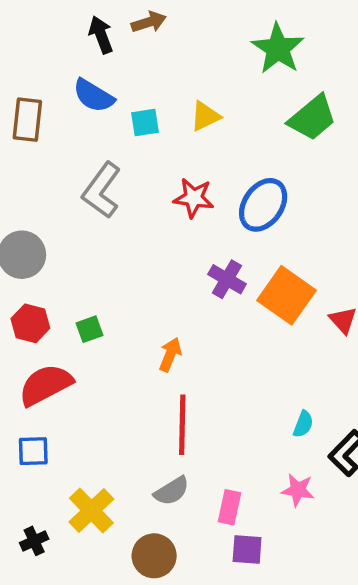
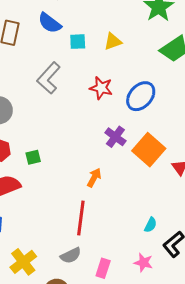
orange arrow: (170, 355) -> (94, 178), moved

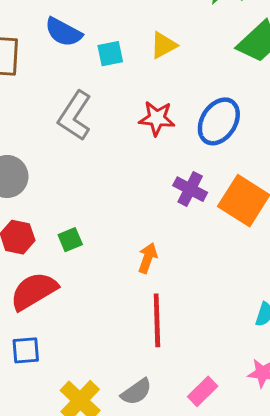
orange arrow: (94, 178) -> (148, 258), moved
gray semicircle: (71, 255) -> (136, 392), moved
pink rectangle: (103, 268) -> (203, 391), turned 36

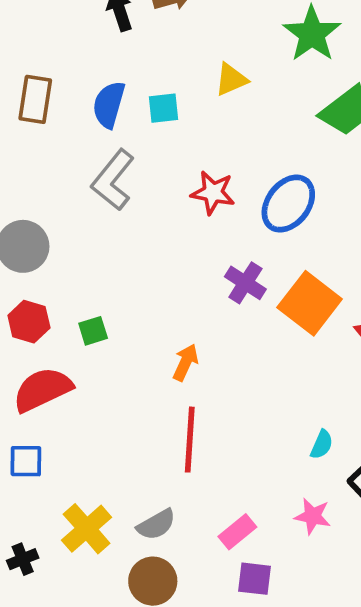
blue semicircle: (63, 32) -> (109, 105), moved, turned 72
yellow triangle: (163, 45) -> (231, 79), moved

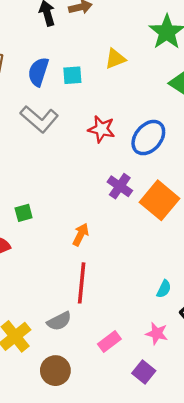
gray L-shape: (113, 180) -> (39, 119), turned -90
gray semicircle: (156, 525) -> (59, 321), moved
purple square: (255, 579) -> (144, 372), moved, turned 30

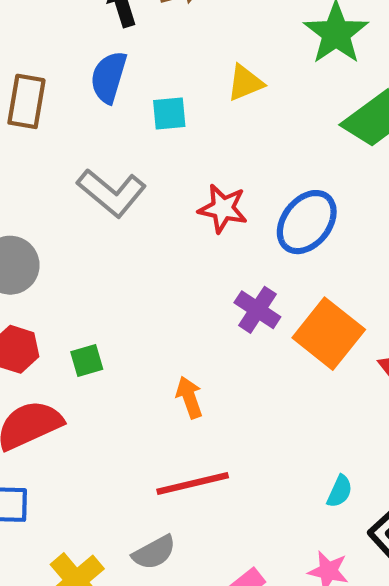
blue semicircle: (38, 72) -> (109, 77), moved
orange arrow: (81, 235) -> (189, 397), turned -45
red line: (82, 283) -> (193, 483), turned 72

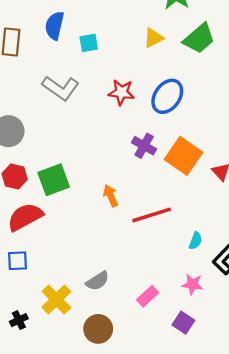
yellow triangle: (245, 83) -> (153, 38), moved
green square: (87, 361) -> (54, 180), size x1.8
red line: (193, 483) -> (152, 215), moved

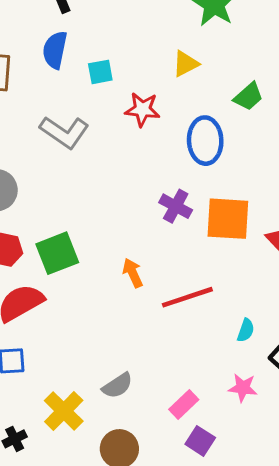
green trapezoid: (199, 38) -> (248, 96), moved, size x0.7
red star: (121, 92) -> (142, 109), moved
blue ellipse: (167, 96) -> (205, 141), turned -36
orange square: (183, 156) -> (228, 219), turned -30
purple square: (183, 323) -> (200, 441), moved

